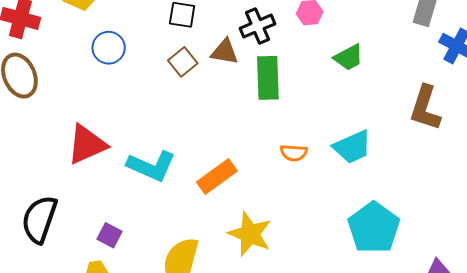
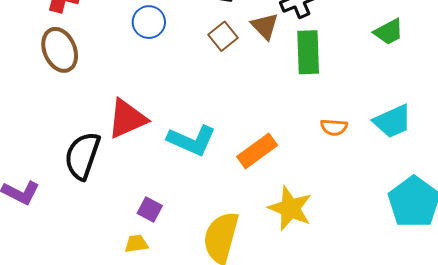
brown triangle: (225, 52) -> (265, 26), turned 36
black semicircle: (39, 219) -> (82, 156), moved

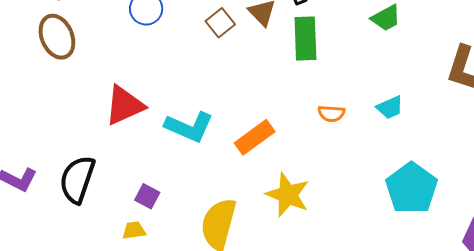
cyan trapezoid: (392, 121) -> (390, 107), size x0.7
black semicircle: (82, 156) -> (77, 179), moved

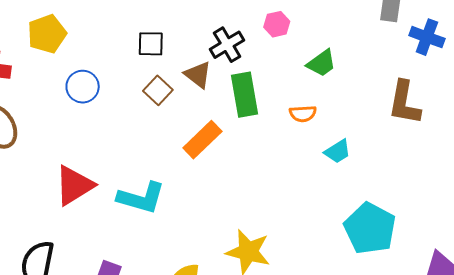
orange semicircle: (331, 114) -> (303, 114), moved
orange rectangle: (255, 137) -> (202, 140), moved

